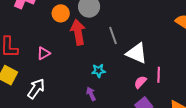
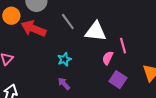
red arrow: (78, 32) -> (33, 29), turned -40

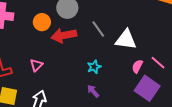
red arrow: (33, 29) -> (64, 35), turned -35
pink line: (123, 46) -> (158, 63), moved, turned -35
purple square: (118, 80) -> (147, 88), size x1.4

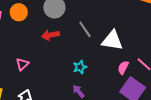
orange circle: (42, 22) -> (19, 12), moved
red arrow: (64, 35) -> (50, 35), size x0.7

